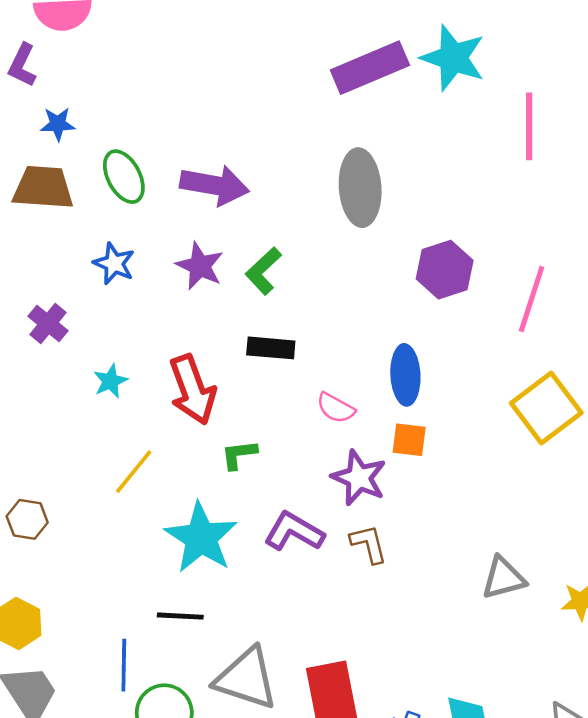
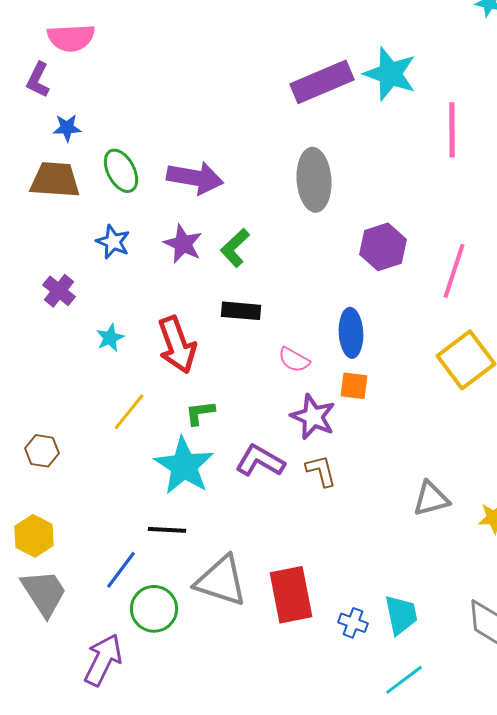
green L-shape: (239, 454) -> (200, 413), moved
blue line: (124, 665) -> (121, 570), turned 36

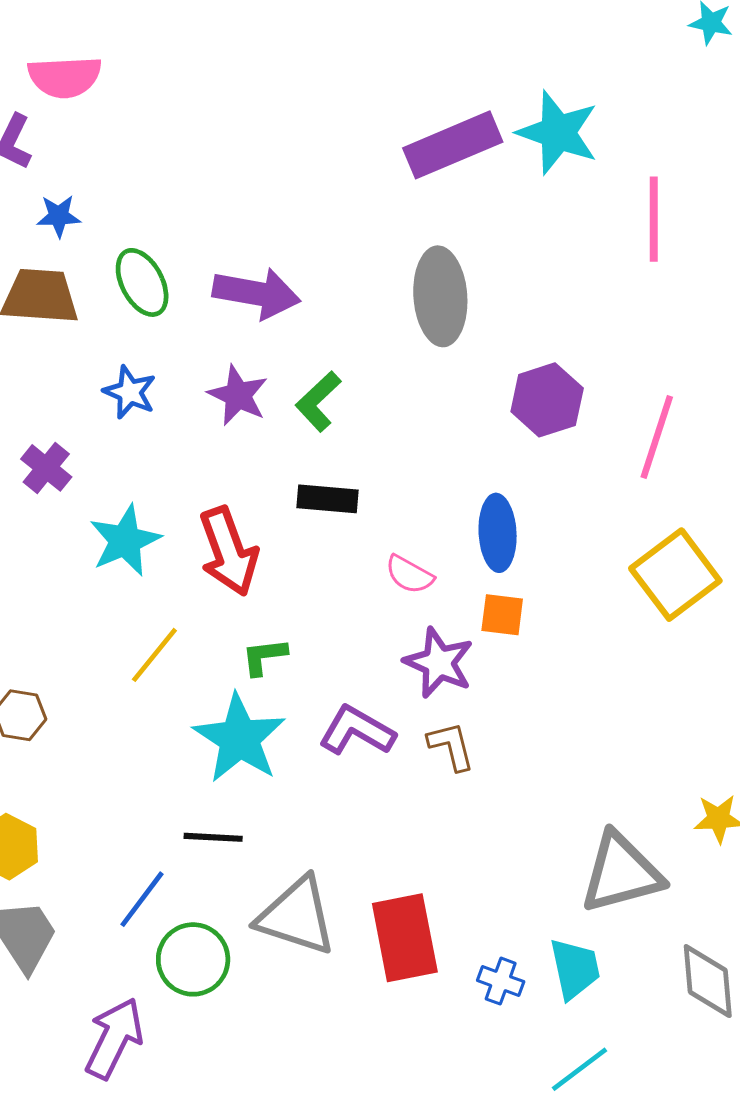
cyan star: (110, 338) -> (125, 541), size x1.6
gray triangle: (431, 499) -> (621, 873), moved, size x1.5

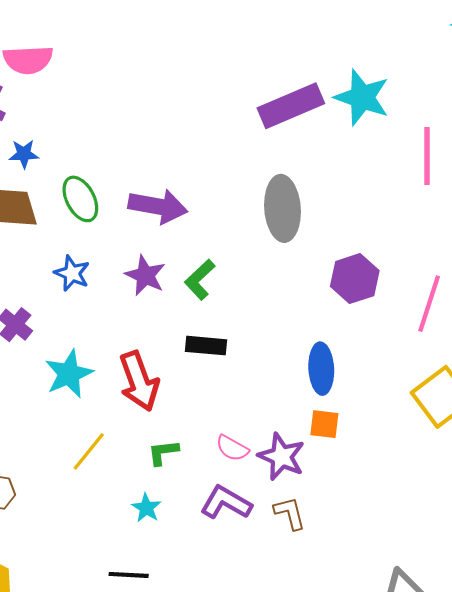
pink semicircle: (409, 575) -> (232, 448), moved
cyan star: (239, 738) -> (146, 508), size x0.5

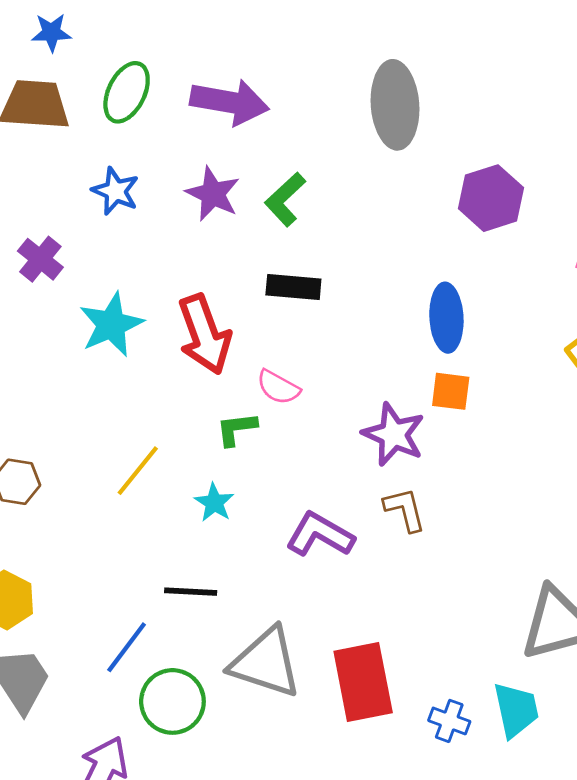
green ellipse: (80, 199) -> (127, 92), turned 54
pink semicircle: (232, 448) -> (278, 387), moved
yellow line: (89, 451) -> (138, 471), moved
purple L-shape: (226, 503) -> (320, 535), moved

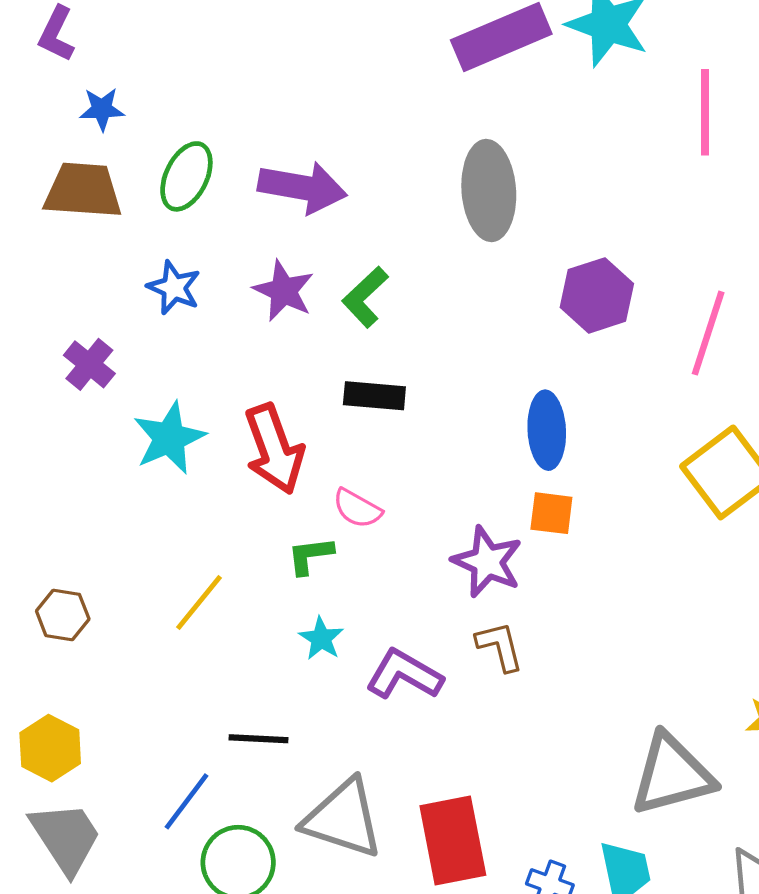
cyan star: (214, 503) -> (321, 638), moved

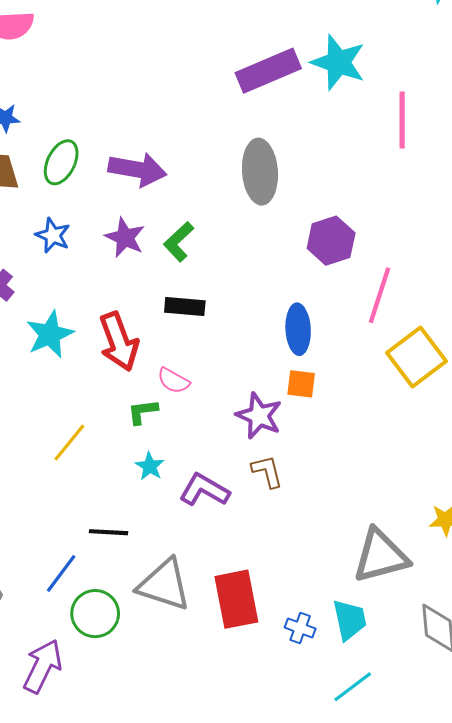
pink line: (708, 333) -> (379, 295), moved

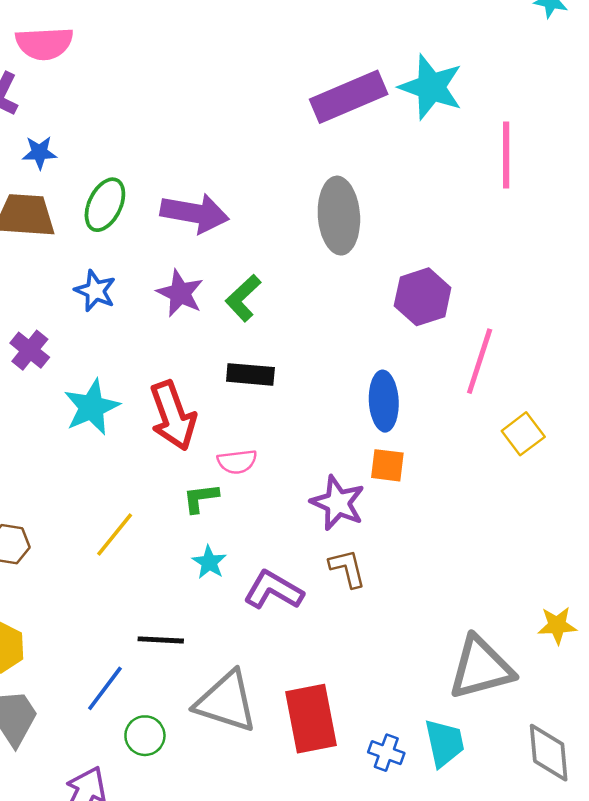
yellow square: (417, 357) -> (523, 434), size x0.6
pink semicircle: (173, 381) -> (237, 462), turned -36
green circle: (95, 614) -> (145, 736), size x0.7

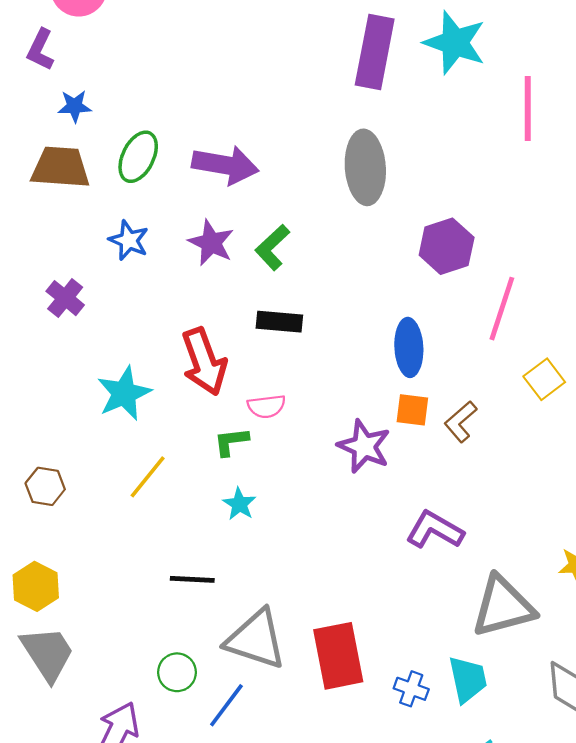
purple rectangle: (349, 97) -> (375, 52), turned -56
cyan star: (92, 407) -> (124, 393), moved
brown L-shape: (347, 568) -> (461, 422), moved, turned -117
purple L-shape: (273, 590) -> (435, 530), moved
blue line: (105, 688) -> (226, 705), moved

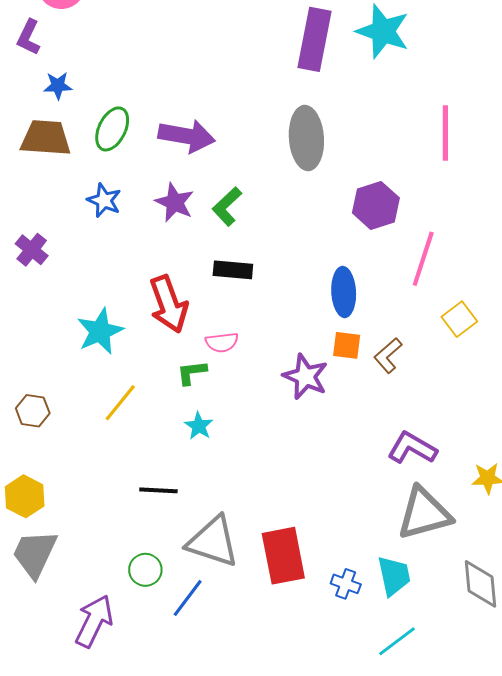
pink line: (528, 109) -> (445, 133), moved
purple cross: (65, 298) -> (32, 250), moved
purple L-shape: (435, 530) -> (412, 448), moved
gray trapezoid: (48, 653) -> (35, 554), turned -122

